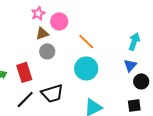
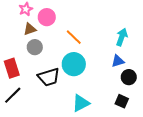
blue triangle: (130, 65) -> (118, 61), turned 32
black trapezoid: (52, 93) -> (49, 77), moved
black square: (134, 105) -> (122, 101), turned 32

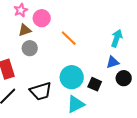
cyan circle: (74, 64) -> (72, 77), moved
black trapezoid: (49, 77) -> (41, 91), moved
black square: (122, 101) -> (95, 84), moved

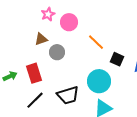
brown triangle: (25, 30) -> (41, 39), moved
black square: (95, 84) -> (117, 59), moved

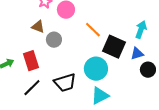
brown triangle: (41, 39) -> (38, 27), turned 40
black square: (117, 59) -> (114, 47), size x1.6

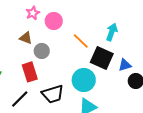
cyan arrow: (141, 30) -> (112, 32), moved
red rectangle: (31, 61) -> (30, 72), moved

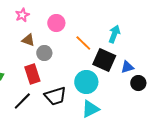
pink star: (33, 13) -> (22, 15), moved

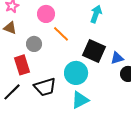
cyan arrow: (114, 34) -> (96, 14), moved
brown triangle: (28, 40) -> (10, 28), moved
orange line: (83, 43) -> (61, 34), moved

